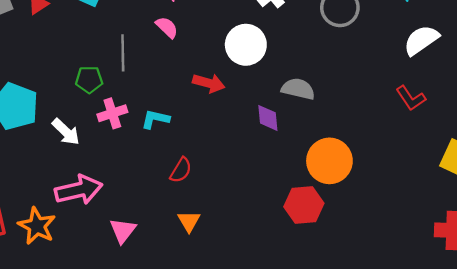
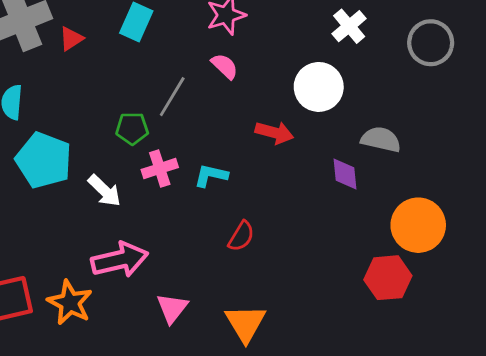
gray line: (123, 53) -> (172, 97), turned 32
orange triangle: (189, 221) -> (245, 323), moved, size x1.5

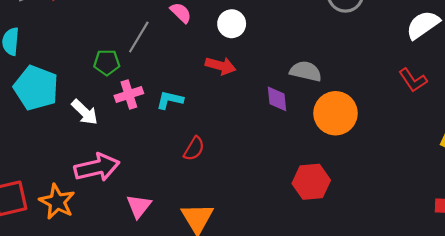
white circle: (319, 87) -> (232, 24), moved, size x0.7
orange circle: (418, 225) -> (336, 113), moved

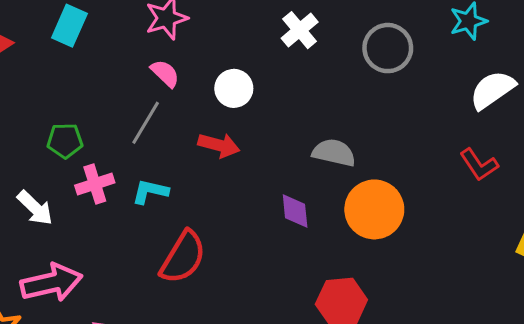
gray line: (139, 37) -> (146, 123), moved
purple diamond: (277, 99) -> (295, 211), moved
red semicircle: (194, 149) -> (183, 257), size x1.6

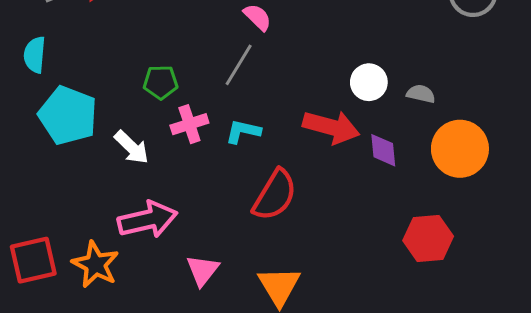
white circle: (234, 88) -> (369, 82), moved
red arrow: (219, 145) -> (331, 127), moved, size x1.4
gray semicircle: (334, 153) -> (421, 94), size x0.7

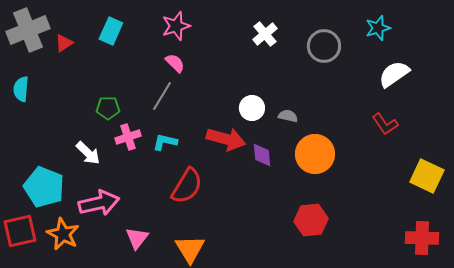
cyan pentagon: (68, 115) -> (44, 187), moved
red hexagon: (428, 238) -> (311, 220), moved

